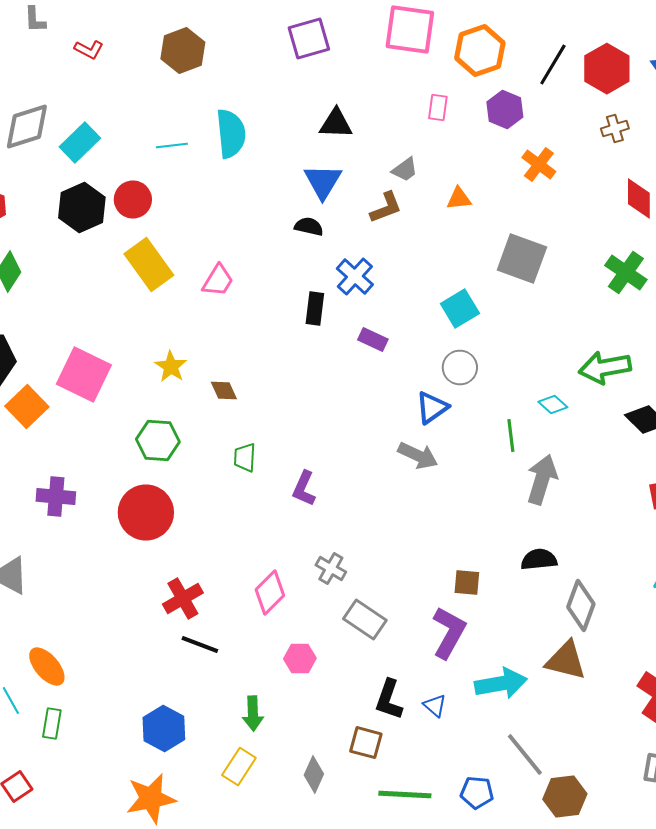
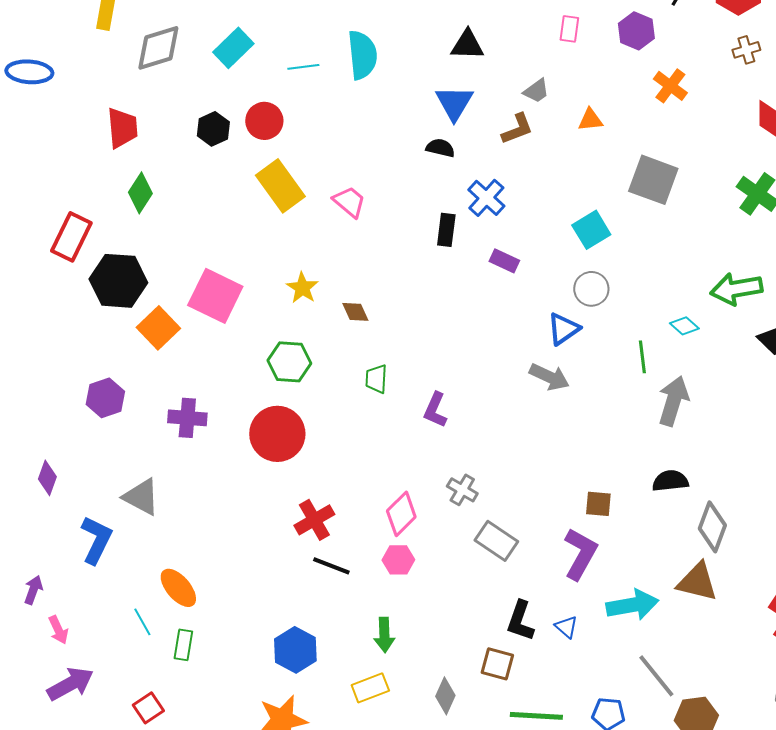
cyan rectangle: (80, 142) -> (233, 48), moved
black hexagon: (82, 208) -> (213, 129), size x0.7
pink trapezoid: (218, 280) -> (349, 202), turned -81
pink hexagon: (300, 658) -> (398, 560), moved
yellow rectangle: (239, 766) -> (370, 688), turned 36

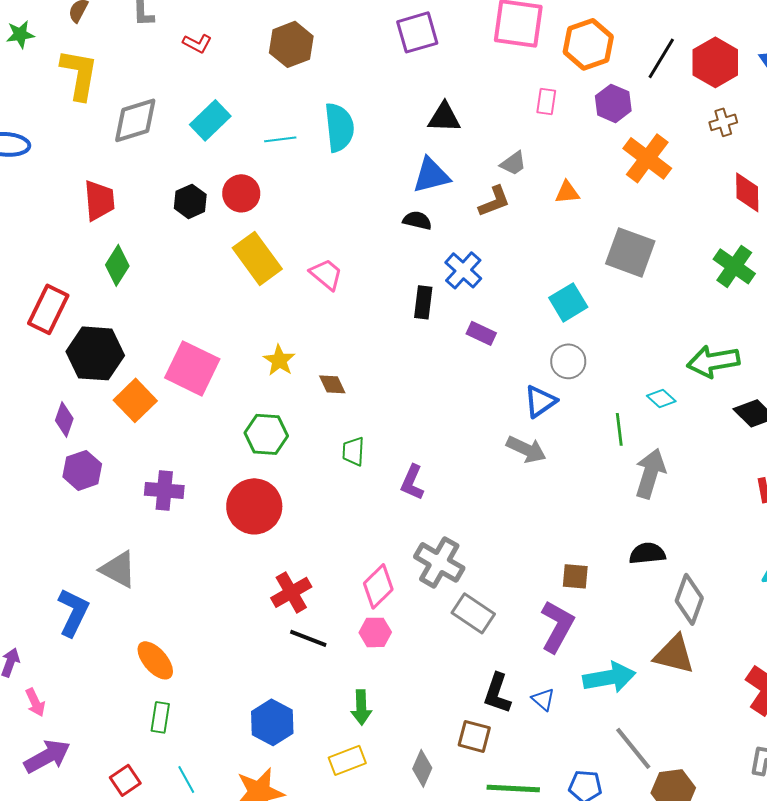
orange cross: (670, 86) -> (647, 158), size x1.4
blue triangle: (454, 103) -> (431, 175), turned 45
purple diamond: (47, 478) -> (64, 419), moved
gray cross: (462, 490) -> (439, 562), size x1.6
cyan line: (142, 622) -> (186, 779), moved

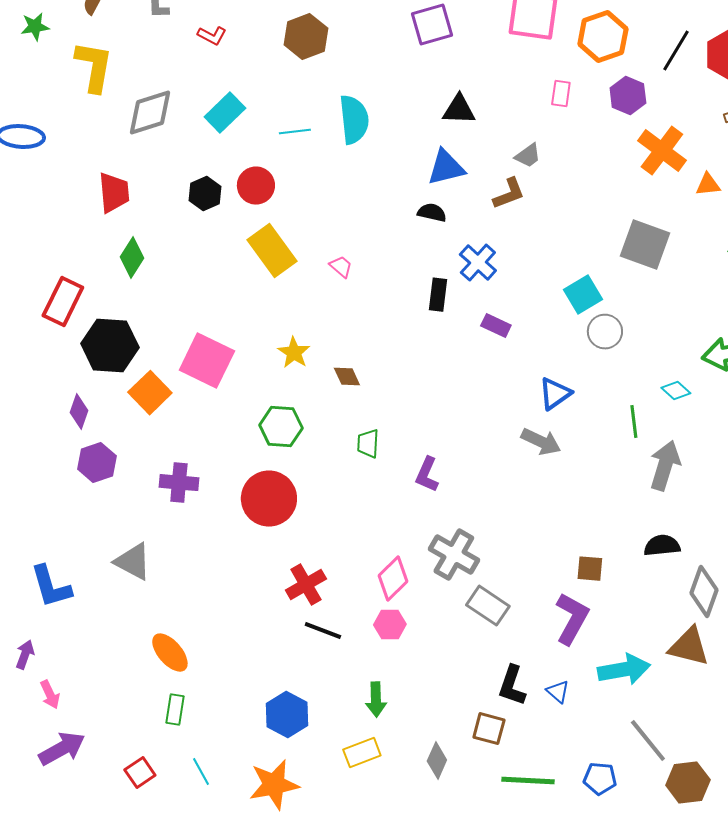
orange triangle: (567, 192) -> (708, 185), moved
pink trapezoid: (326, 274) -> (341, 267), size x0.7
gray circle: (568, 361) -> (605, 332), moved
blue L-shape: (73, 612) -> (51, 587), moved, turned 138

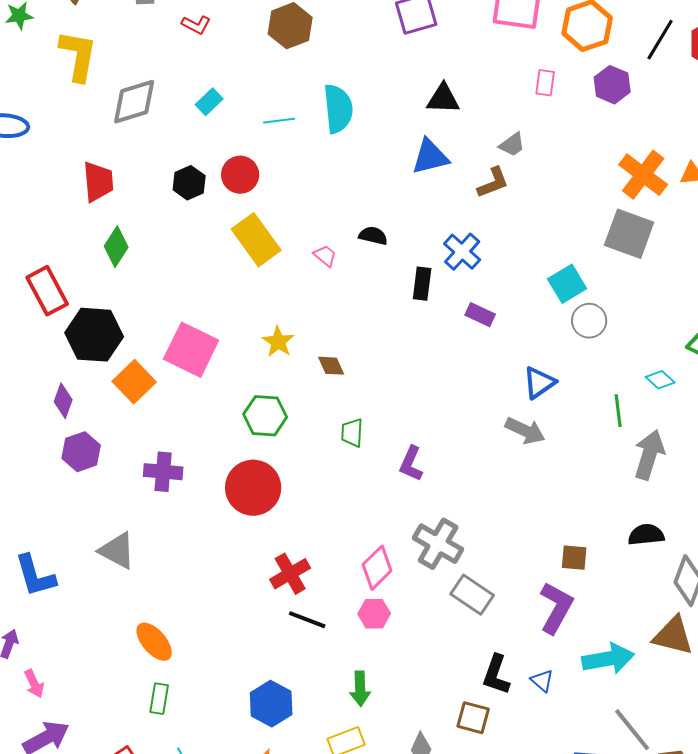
cyan rectangle: (225, 113) -> (209, 102), size x0.7
orange cross: (662, 151) -> (643, 175), moved
black semicircle: (432, 213) -> (373, 236), moved
red rectangle: (63, 302) -> (47, 291), turned -54

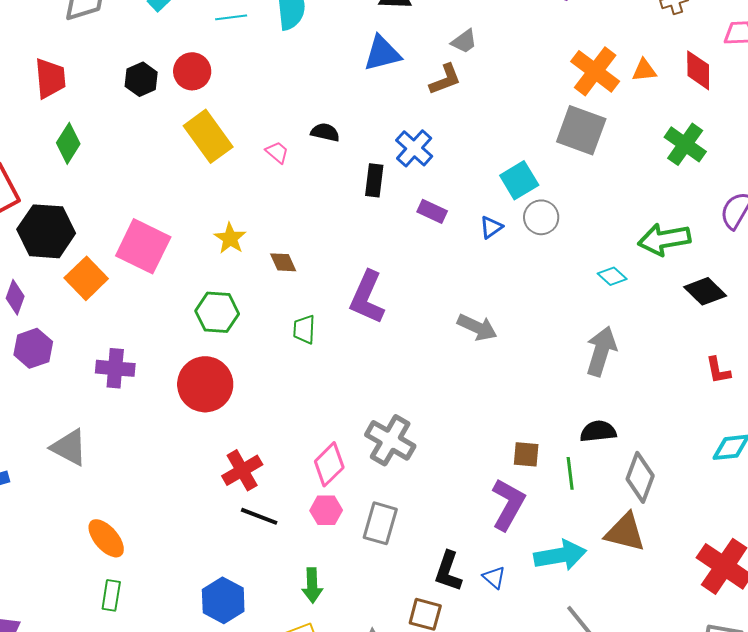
blue triangle: (539, 383) -> (491, 227), moved, size x0.7
green line: (618, 411) -> (570, 473), moved
purple L-shape: (411, 464) -> (367, 297), moved, size x1.5
gray rectangle: (472, 595) -> (380, 523), moved, turned 72

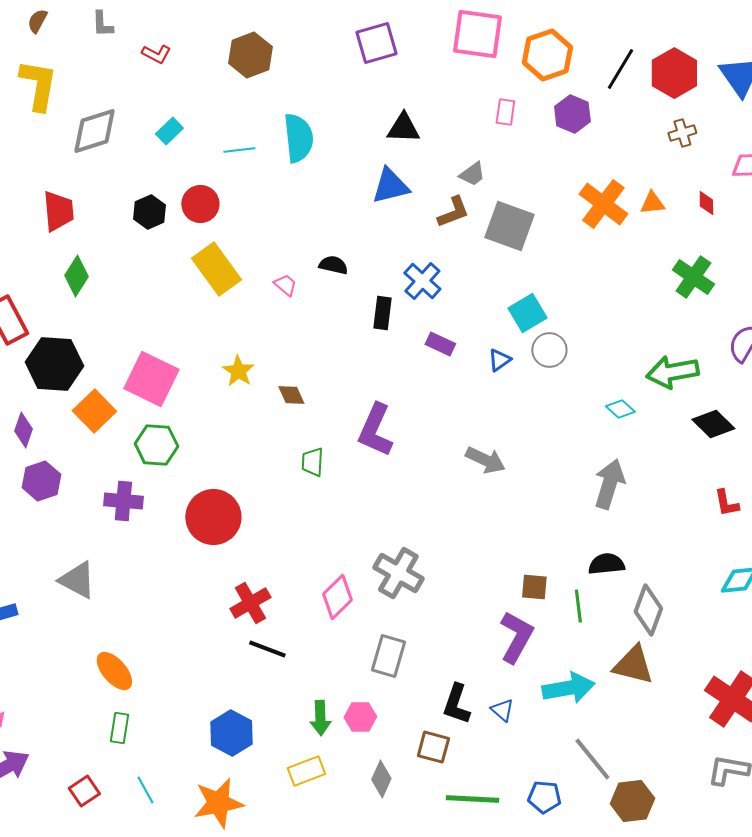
red diamond: (698, 70) -> (706, 203), size x0.6
gray square: (581, 130) -> (509, 226), moved
green hexagon: (217, 312) -> (156, 445), moved
pink hexagon: (326, 510) -> (360, 717), moved

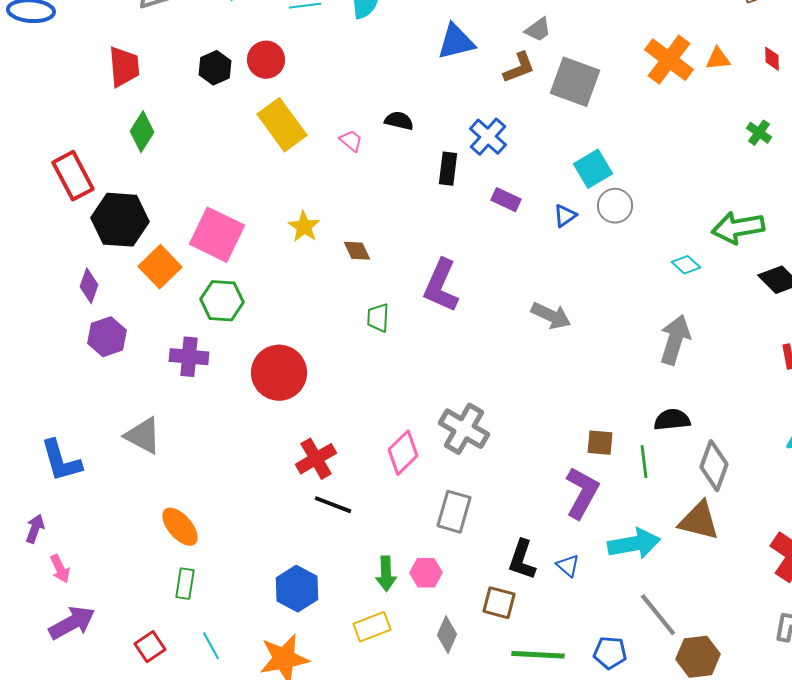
green cross: (693, 277) -> (759, 133), size x0.6

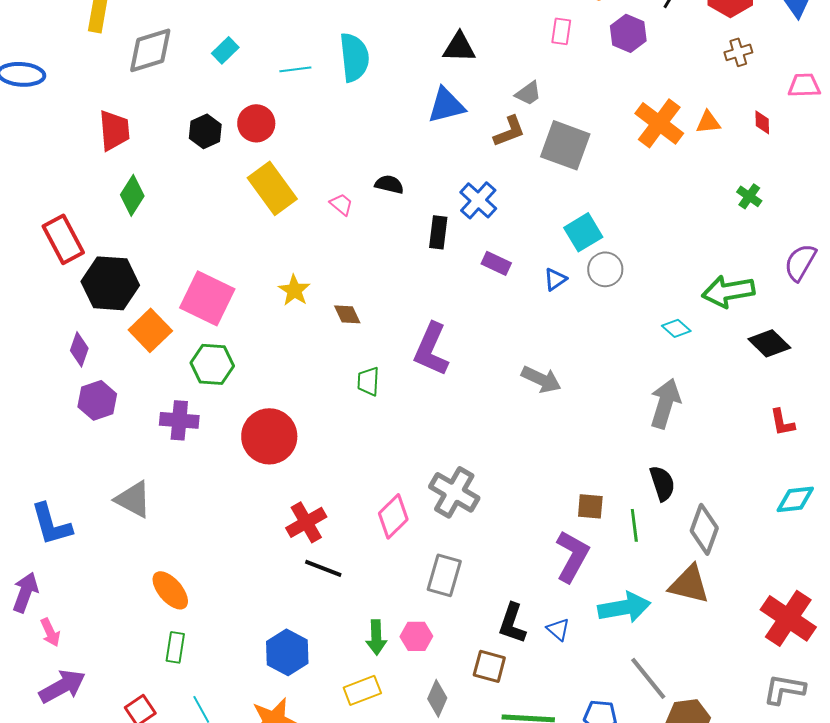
black semicircle: (672, 420) -> (662, 483), turned 78
purple arrow: (35, 529) -> (25, 592), size x1.4

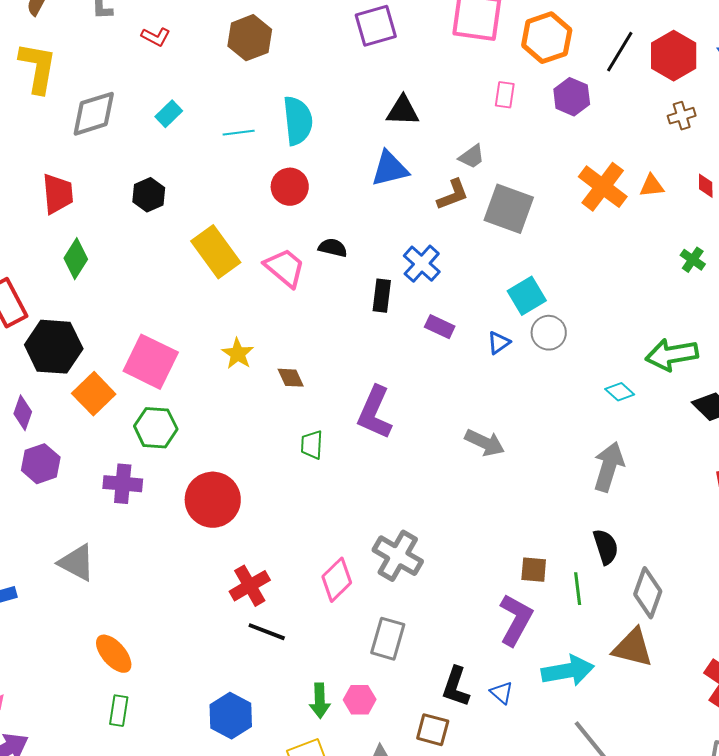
red circle: (256, 123) -> (290, 187), moved
pink trapezoid: (341, 204) -> (285, 268), size x1.8

